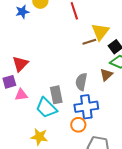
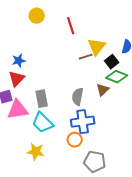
blue star: (22, 12) -> (19, 61), moved
pink triangle: (21, 95) -> (18, 110), size x1.6
gray rectangle: (56, 95) -> (42, 99), moved

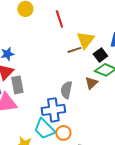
gray rectangle: (42, 99) -> (17, 85), moved
blue cross: (83, 122) -> (53, 110), moved
cyan trapezoid: (43, 123) -> (44, 129), moved

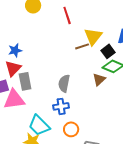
gray semicircle: (66, 90) -> (64, 83), moved
blue cross: (53, 110) -> (61, 106), size x0.7
cyan trapezoid: (44, 129) -> (39, 125), moved

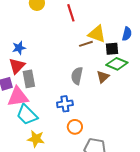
yellow triangle: (93, 36) -> (97, 34), turned -48
black square: (108, 51) -> (112, 49), turned 32
gray semicircle: (64, 83) -> (77, 76), moved
cyan trapezoid: (39, 125) -> (27, 115), moved

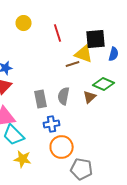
black square: (112, 49) -> (96, 39), moved, size x1.5
gray rectangle: (29, 79) -> (41, 99), moved
orange circle: (75, 127) -> (62, 147), size x1.5

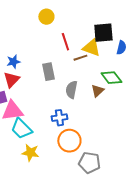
yellow circle: (24, 23) -> (46, 17), moved
red line: (58, 33) -> (65, 42), moved
green diamond: (104, 84) -> (111, 78), turned 30
gray rectangle: (41, 99) -> (48, 72), moved

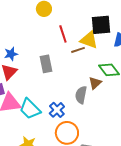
gray semicircle: (71, 90) -> (81, 95), moved
blue cross: (59, 118) -> (57, 110), turned -35
cyan trapezoid: (21, 129) -> (30, 109), moved

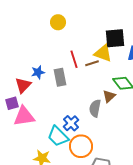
red line: (63, 34) -> (74, 59), moved
blue star: (11, 54) -> (38, 72), moved
cyan trapezoid: (30, 109) -> (58, 136), moved

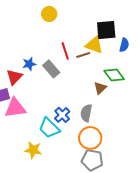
gray rectangle: (60, 77) -> (51, 69), turned -30
gray semicircle: (95, 108) -> (86, 113), moved
orange circle: (81, 146) -> (90, 138), moved

